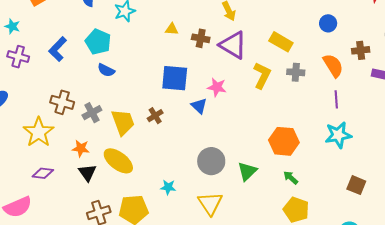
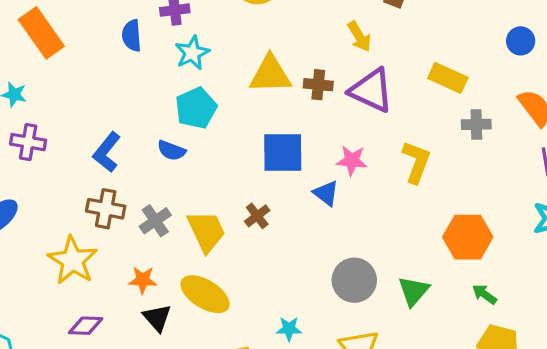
yellow triangle: (172, 29) -> (270, 74), size x2.0
cyan pentagon: (98, 42) -> (196, 108), moved, turned 30
blue L-shape: (58, 49) -> (107, 152), moved
yellow L-shape: (262, 75) -> (416, 162), moved

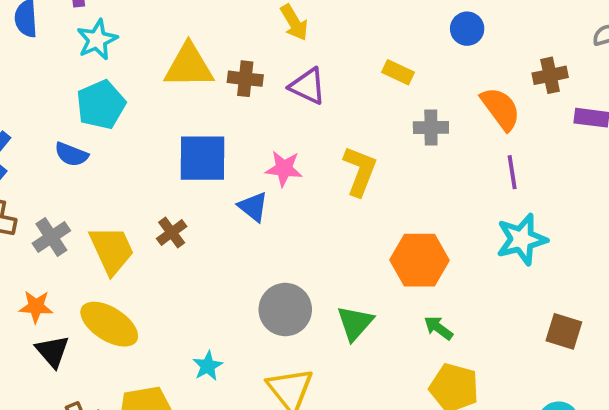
blue circle: (521, 41) -> (467, 29), moved
yellow rectangle: (448, 78) -> (398, 72), size x0.7
purple triangle: (371, 90) -> (308, 86), size x0.7
cyan star: (289, 329) -> (208, 366), turned -30

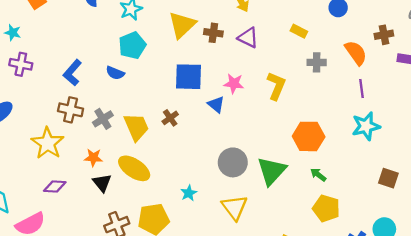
yellow triangle: (189, 66) -> (182, 25), turned -44
green triangle: (355, 323) -> (272, 171), size x1.4

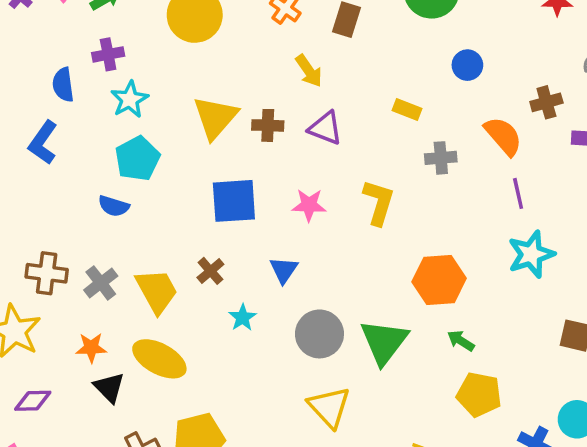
blue L-shape: (72, 73) -> (43, 143), moved
blue triangle: (216, 105) -> (284, 270), moved, turned 30
cyan star: (189, 193) -> (243, 318), moved

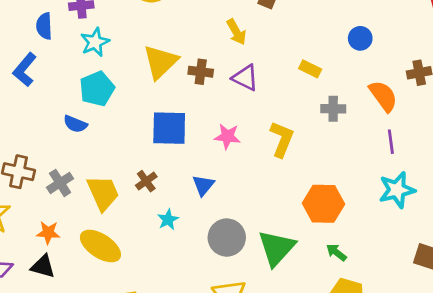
black triangle: (109, 387) -> (43, 266), moved, turned -35

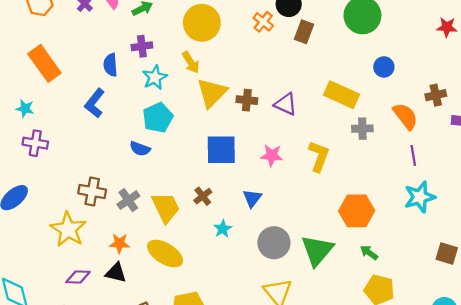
yellow arrow: (236, 32) -> (191, 62), moved
yellow rectangle: (310, 69) -> (341, 95), size x1.8

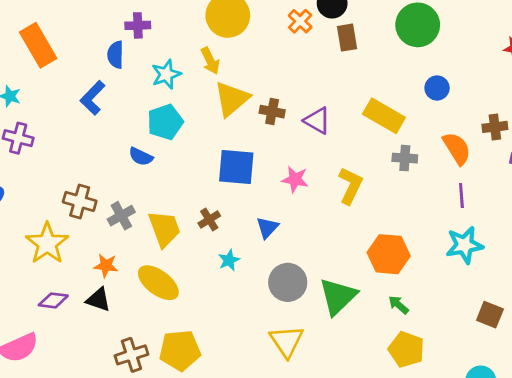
brown rectangle: (304, 32) -> (347, 38), turned -35
purple cross: (142, 46) -> (138, 25), moved

